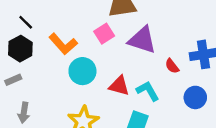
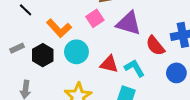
black hexagon: (20, 49) -> (43, 55), moved
red semicircle: (172, 66) -> (155, 46), size x1.5
gray rectangle: (13, 80) -> (17, 48), moved

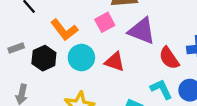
red triangle: (109, 64) -> (115, 62), moved
cyan L-shape: (134, 68) -> (161, 89), moved

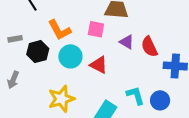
pink square: (105, 22) -> (96, 29), turned 30
purple triangle: (142, 31) -> (127, 42), size x0.6
red semicircle: (169, 58) -> (149, 47), moved

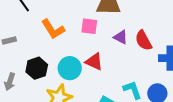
black hexagon: (38, 52) -> (37, 68), moved
cyan circle: (70, 56) -> (70, 68), moved

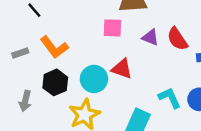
orange L-shape: (53, 29) -> (54, 47), moved

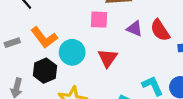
red triangle: (122, 69) -> (108, 58), turned 45
cyan circle: (94, 79) -> (72, 52), moved

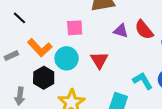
pink square: (99, 20) -> (75, 28), moved

